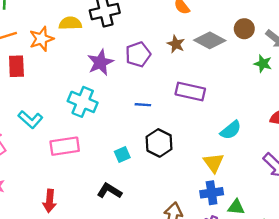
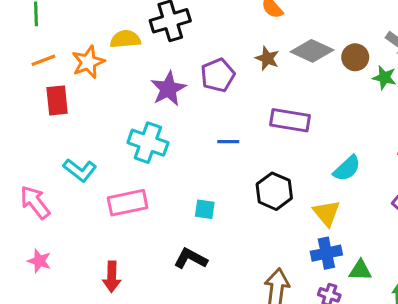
brown circle: (244, 29) -> (355, 57), moved
black hexagon: (159, 143) -> (274, 191), moved
cyan square: (122, 154) -> (205, 209), turned 35

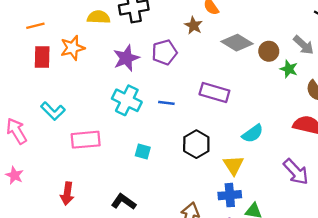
brown star: (267, 58) -> (194, 25), moved
orange star: (88, 62) -> (72, 48), moved
cyan cross: (148, 143) -> (127, 100), moved
black L-shape: (191, 259) -> (124, 202), moved

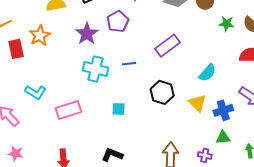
green star: (289, 69) -> (227, 24), moved
purple rectangle: (214, 92) -> (167, 46), turned -40
blue cross: (230, 195) -> (223, 110), moved

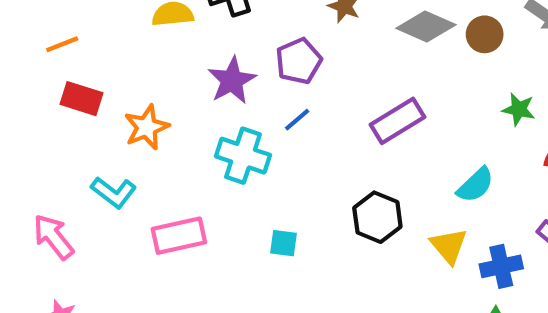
green star: (227, 24) -> (519, 109), moved
orange star: (40, 36) -> (147, 127), moved
red rectangle: (16, 49) -> (81, 99), turned -66
blue line: (129, 64) -> (297, 120), moved, turned -40

